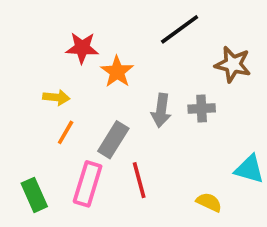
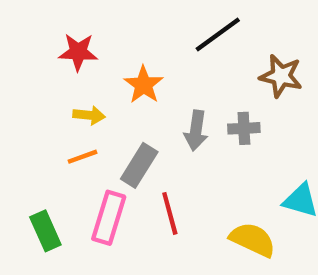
red star: (82, 48) -> (78, 52), moved
yellow arrow: (56, 97) -> (89, 115), moved
orange line: (66, 132) -> (83, 157), turned 40
yellow semicircle: (209, 202) -> (253, 240), size x1.5

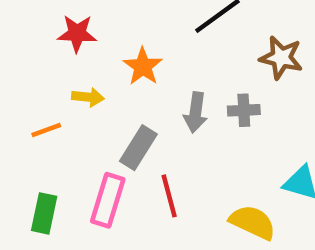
orange line: (83, 157) -> (46, 130), moved
green rectangle: (45, 231) -> (44, 213), turned 36

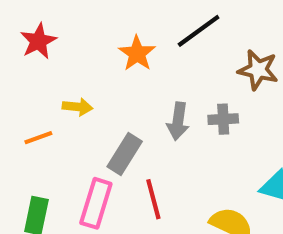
red star: (77, 33) -> (38, 41), moved, turned -30
orange star: (143, 66) -> (137, 53), moved

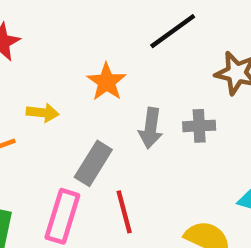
orange star: (137, 53) -> (107, 82), moved

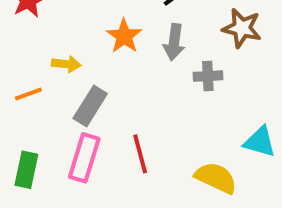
gray arrow: (151, 128) -> (174, 42), moved
gray rectangle: (93, 163) -> (90, 106), moved

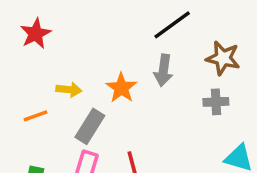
orange star: (124, 36) -> (121, 88), moved
gray cross: (208, 76) -> (216, 102), moved

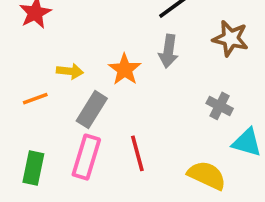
gray cross: (216, 102) -> (220, 106), moved, turned 30

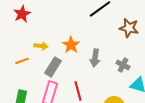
gray arrow: (168, 51) -> (95, 58), moved

